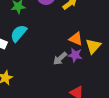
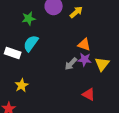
yellow triangle: (93, 46) -> (102, 64), moved

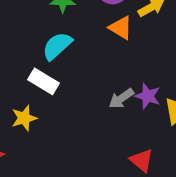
orange triangle: (84, 45) -> (121, 28), moved
white rectangle: (13, 53) -> (44, 81), moved

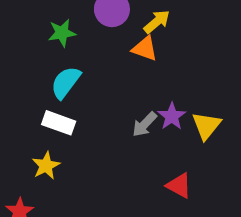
orange triangle: (121, 28) -> (145, 49), moved
purple star: (148, 96) -> (172, 116), turned 30

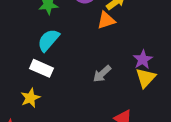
orange triangle: (145, 49) -> (106, 20), turned -42
purple star: (172, 116) -> (143, 60), moved

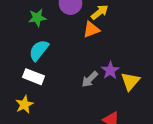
purple star: (143, 60) -> (110, 70), moved

